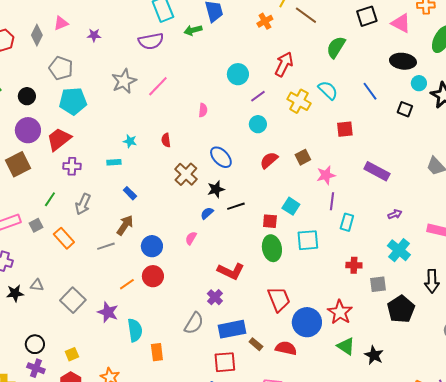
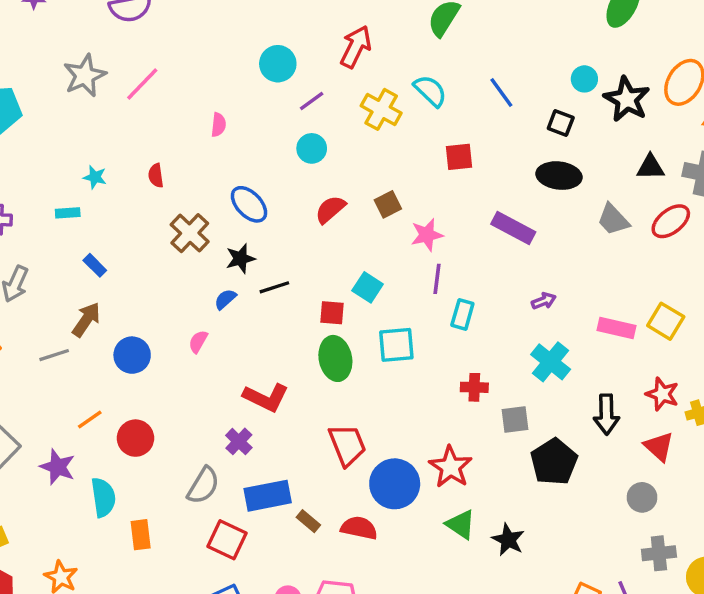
black ellipse: (403, 61) -> (559, 176), moved
red circle: (153, 276) -> (135, 438), moved
red square: (225, 362) -> (227, 540), moved, turned 30

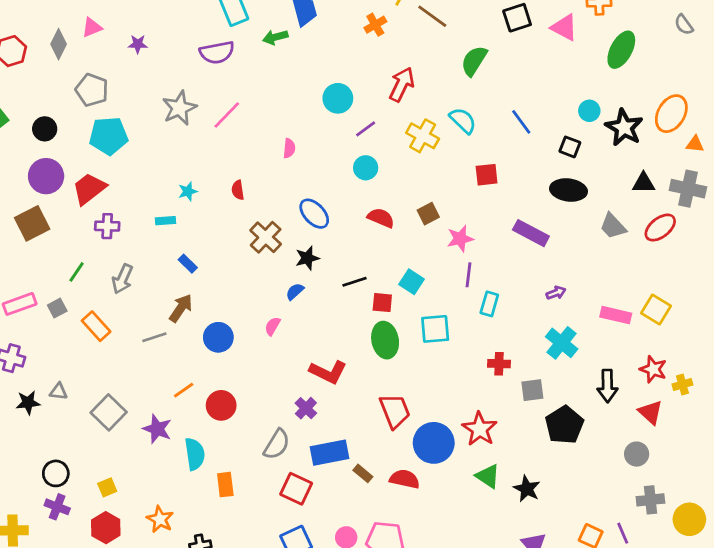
cyan star: (95, 177) -> (188, 191), turned -30
red semicircle: (330, 209) -> (381, 218), turned 64
black line: (274, 287) -> (355, 282), moved

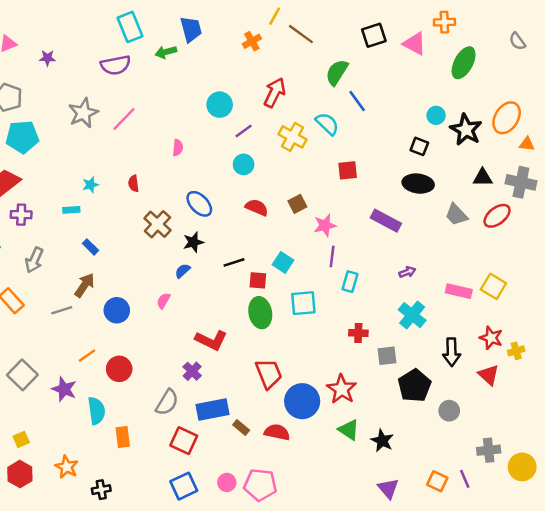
blue line: (521, 122) -> (357, 101), moved
gray circle: (637, 454) -> (449, 411), moved

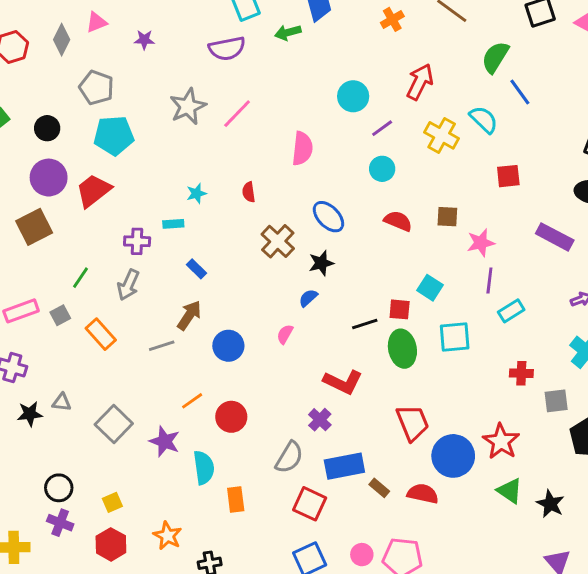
pink semicircle: (178, 148) -> (302, 149), size x1.6
brown square: (297, 204) -> (447, 217), turned 30
purple cross: (21, 215) -> (137, 241), moved
black line: (234, 262) -> (365, 324), moved
cyan rectangle: (350, 282) -> (511, 311), turned 42

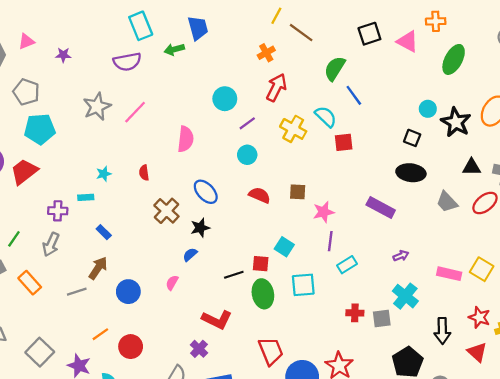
orange cross: (392, 19) -> (266, 53), moved
red square: (508, 176) -> (344, 142), moved
gray square: (556, 401) -> (382, 319), moved

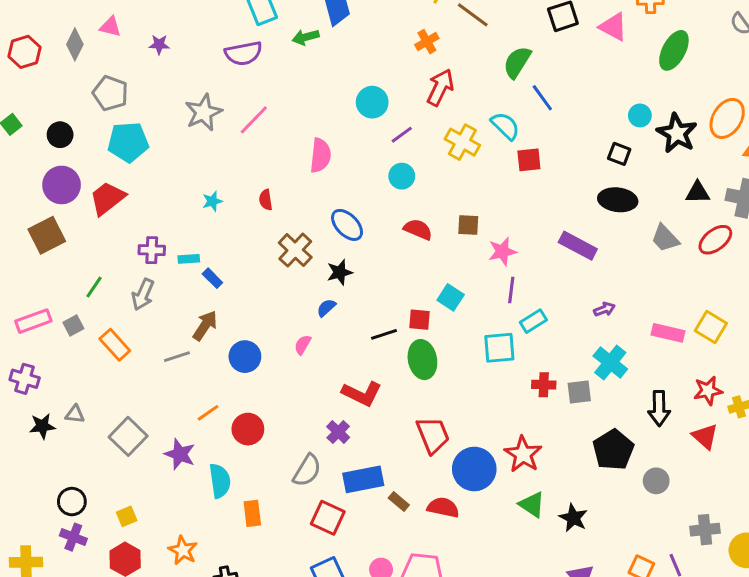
pink triangle: (26, 41) -> (110, 27), turned 36
cyan rectangle: (86, 197) -> (189, 259), moved
cyan square: (303, 285) -> (499, 348), moved
red star: (479, 317) -> (708, 391), turned -30

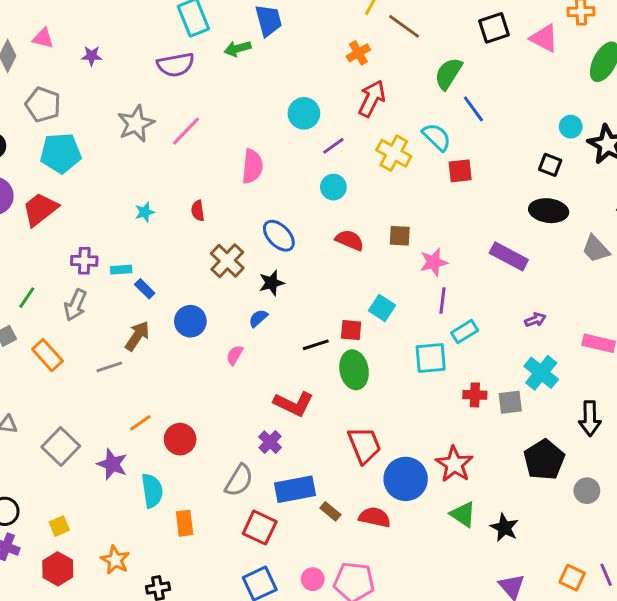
blue circle: (245, 357) -> (190, 321), moved

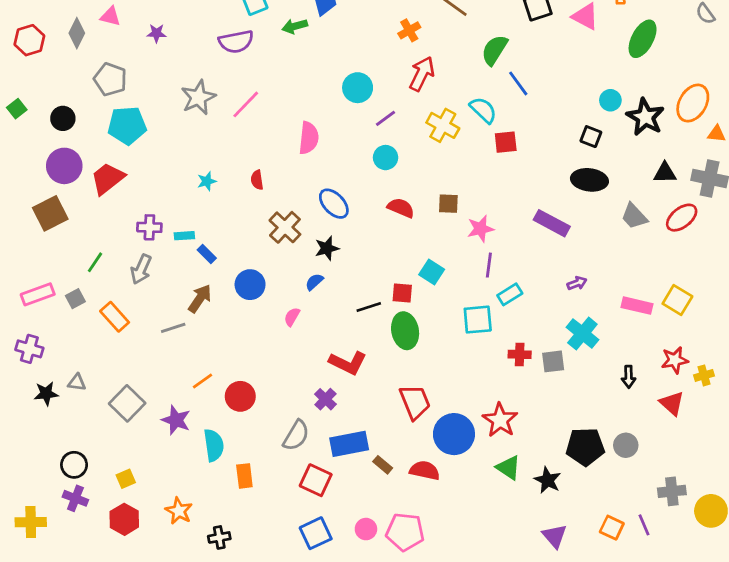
black arrow: (590, 418) -> (629, 377), size x0.7
black pentagon: (544, 460) -> (585, 447), moved, turned 30

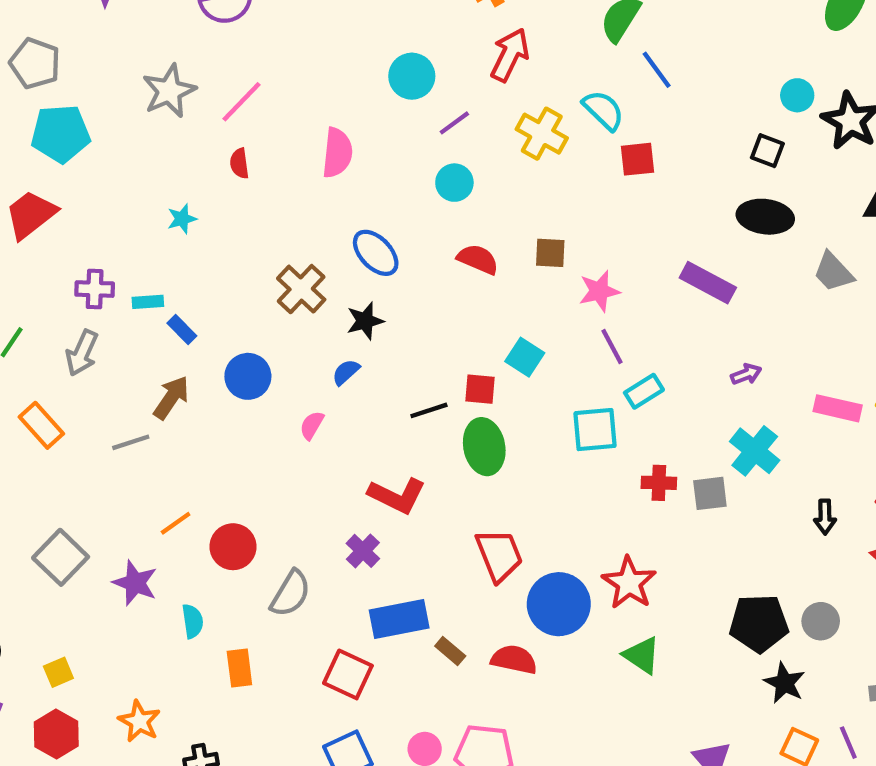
red semicircle: (257, 180) -> (239, 163), moved
purple line: (489, 265) -> (612, 347), turned -35
gray semicircle: (296, 435) -> (290, 594), moved
cyan semicircle: (214, 445) -> (193, 621), size x0.7
black star: (548, 480) -> (784, 683), moved

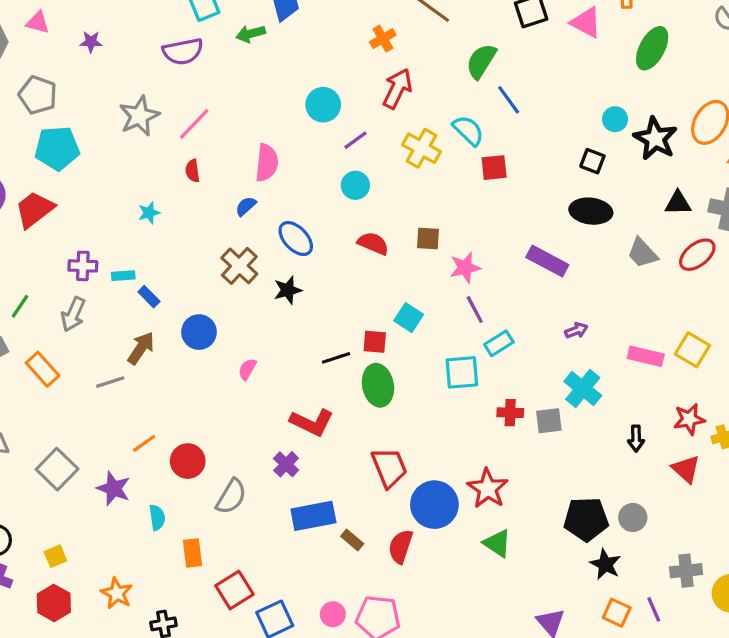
blue semicircle: (346, 372) -> (246, 206), moved
red semicircle: (514, 660) -> (401, 547), turned -84
red square: (348, 674) -> (234, 590), moved, turned 33

